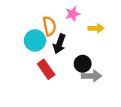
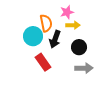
yellow arrow: (96, 28) -> (73, 25), moved
black circle: (83, 64) -> (79, 47), moved

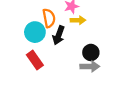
black circle: (79, 47) -> (91, 52), moved
red rectangle: (43, 62) -> (35, 60), moved

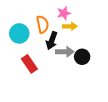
cyan circle: (35, 32) -> (19, 33), moved
gray arrow: (90, 66) -> (65, 52), moved

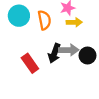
cyan circle: (19, 33) -> (19, 16), moved
black arrow: (52, 41) -> (54, 53), moved

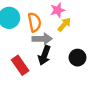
yellow arrow: (74, 22) -> (64, 24), turned -48
gray arrow: (69, 50) -> (42, 39), moved

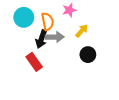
yellow arrow: (64, 24) -> (82, 31), moved
black arrow: (44, 55) -> (41, 39), moved

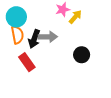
orange semicircle: (48, 21) -> (17, 35), moved
yellow arrow: (82, 31) -> (75, 17), moved

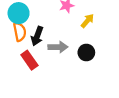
yellow arrow: (75, 17) -> (87, 21), moved
gray arrow: (48, 37) -> (58, 47), moved

